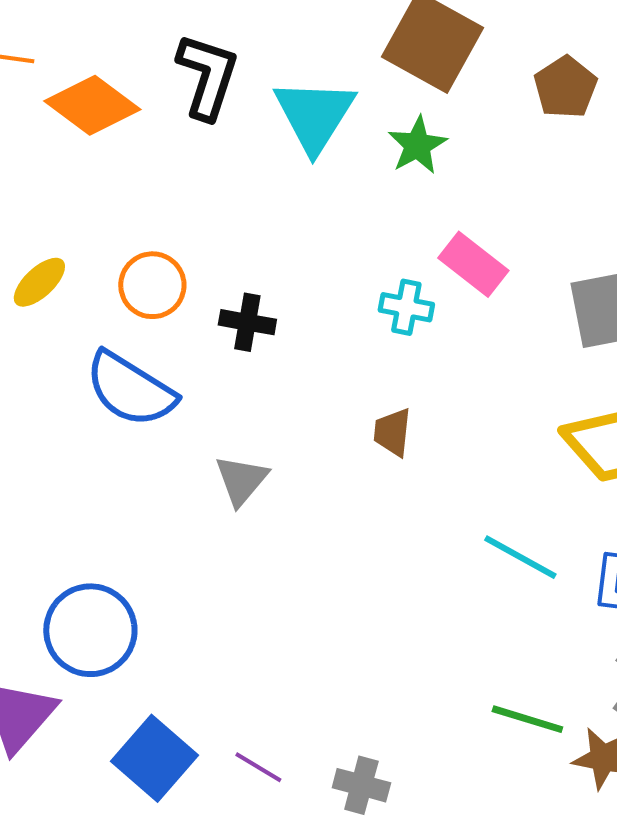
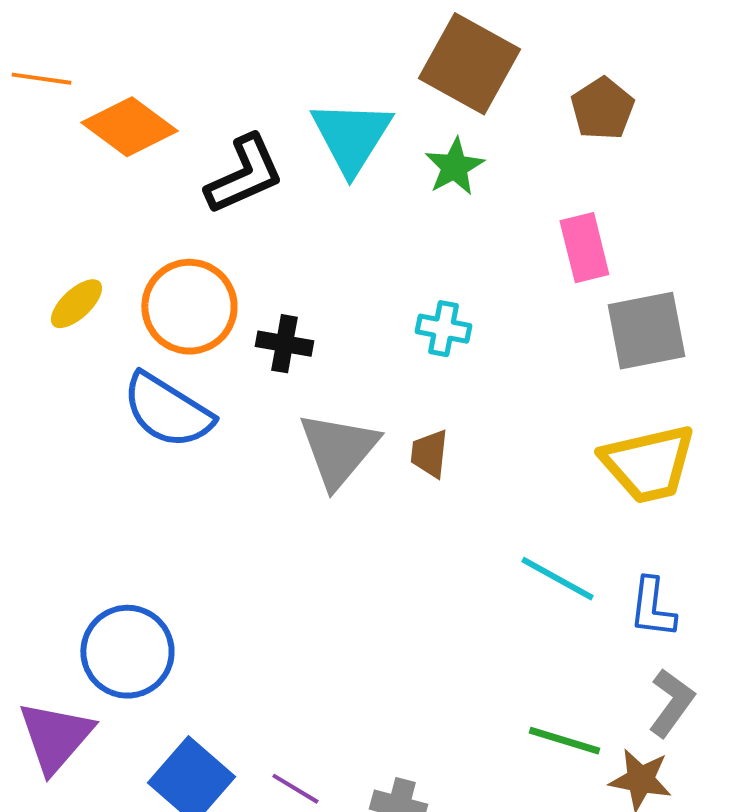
black L-shape: (207, 76) -> (244, 175), moved, turned 48
pink rectangle: (473, 264) -> (584, 248), moved, turned 38
orange circle: (152, 285) -> (189, 307), size x1.4
gray triangle: (241, 480) -> (338, 450), moved, size x1.5

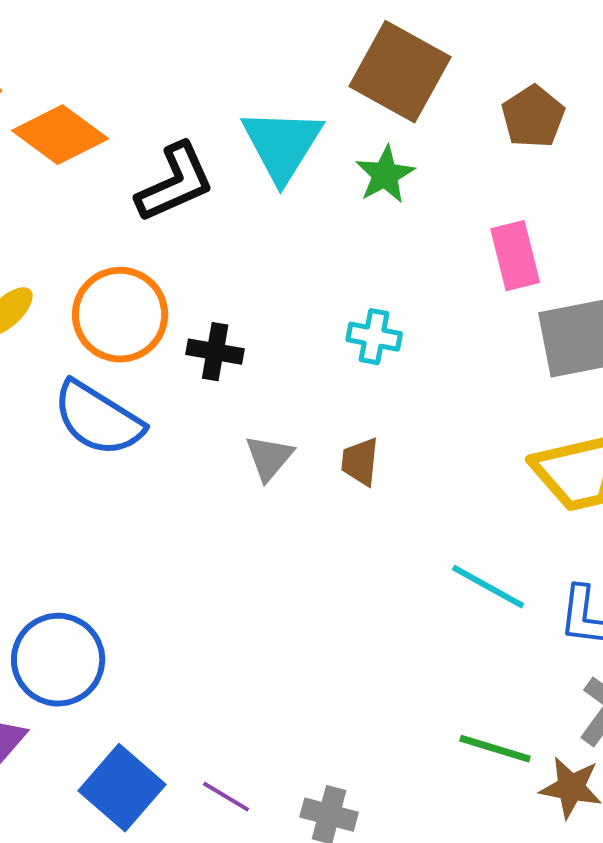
gray triangle: (338, 450) -> (269, 458), size x0.6

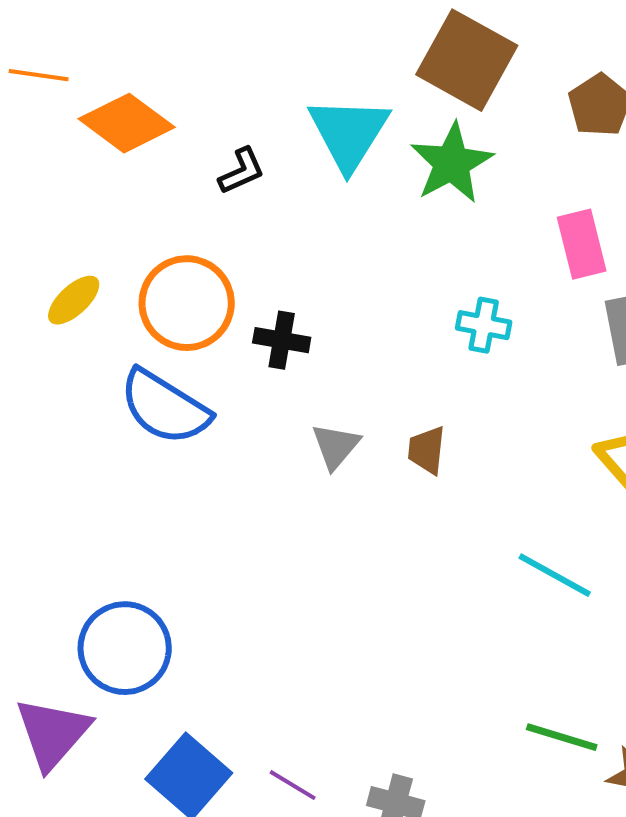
green star: (385, 175) -> (452, 163), size x1.4
black L-shape: (175, 183) -> (242, 171), size x0.6
cyan cross: (374, 337) -> (484, 325), moved

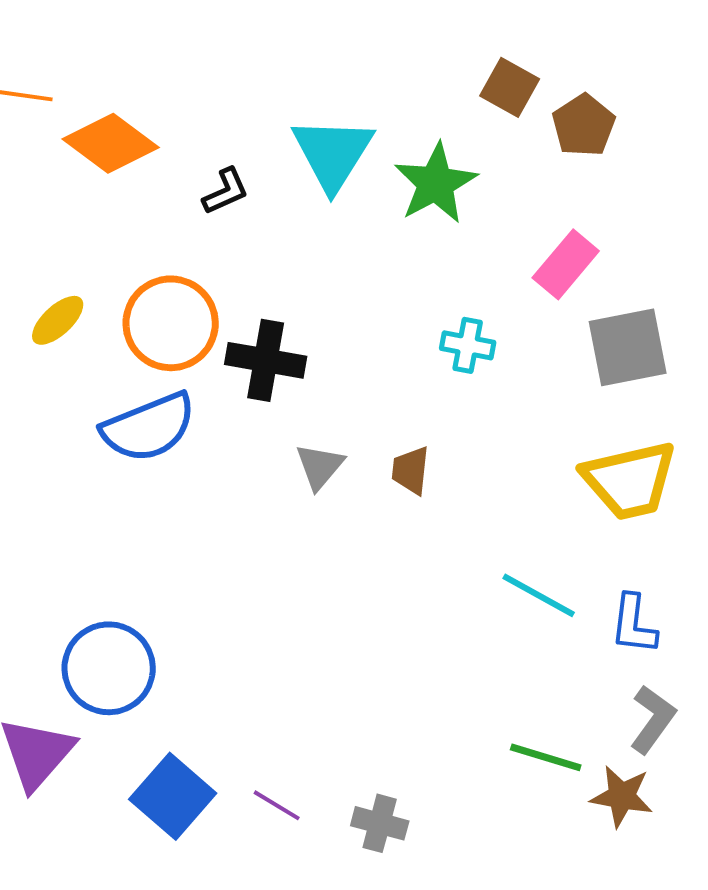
brown square: (467, 60) -> (510, 87), moved, size x0.6
pink rectangle: (582, 244) -> (566, 264), turned 54
black cross: (282, 340) -> (266, 360), size x1.4
blue semicircle: (165, 407) -> (149, 427), turned -54

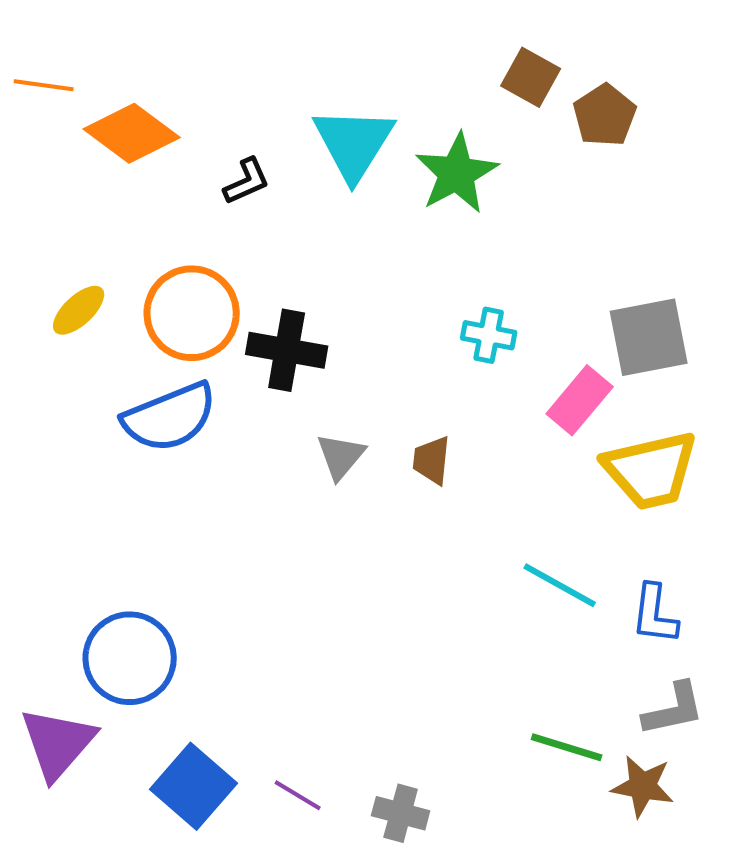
pink rectangle: (566, 264) -> (580, 400), moved
gray L-shape: (653, 719) -> (674, 709), turned 42

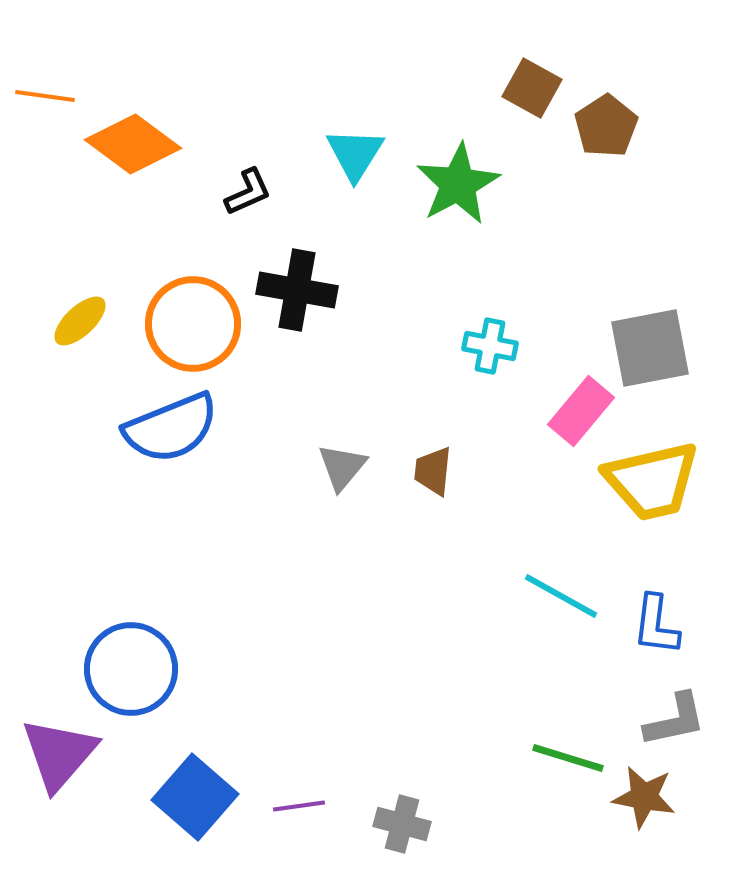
cyan triangle: (354, 143) -> (355, 154), size x0.7
black cross: (287, 350) -> (297, 290), moved
purple line: (298, 795) -> (299, 806), turned -39

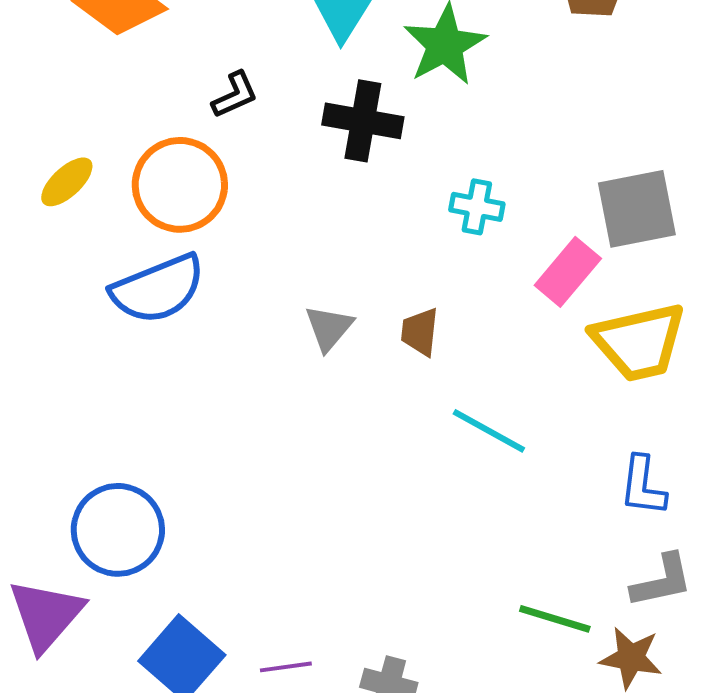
black L-shape: (248, 192) -> (235, 95), moved
black cross: (297, 290) -> (363, 121), moved
cyan line: (561, 596) -> (489, 431), moved

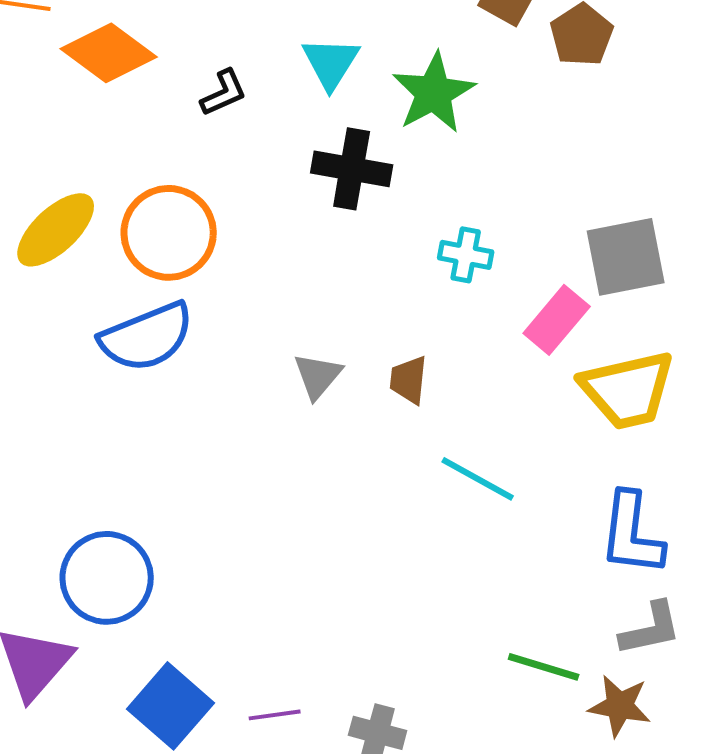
black L-shape: (235, 95) -> (224, 93), moved
yellow ellipse: (67, 182) -> (56, 230), size x1.5
blue L-shape: (643, 486) -> (632, 534), size x1.4

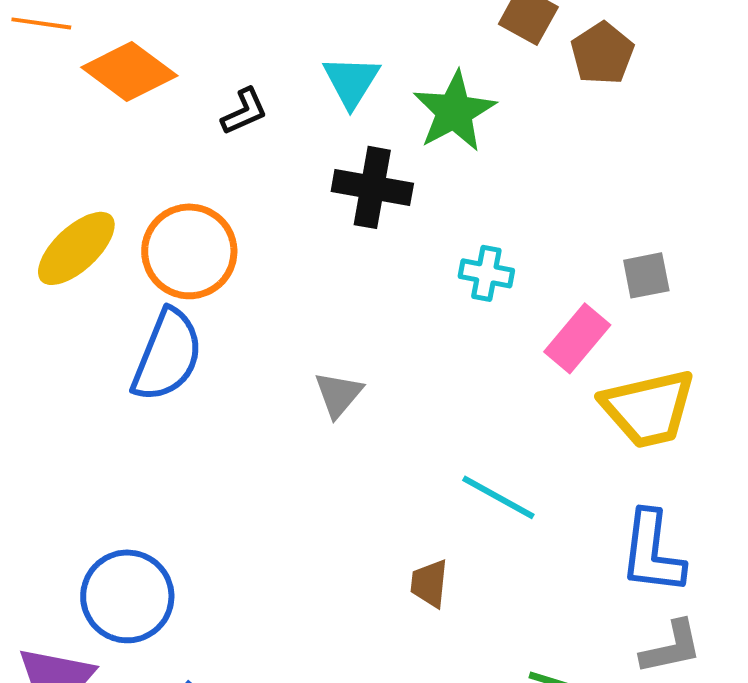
gray square: (626, 257) -> (646, 275), size x0.6
blue semicircle: (147, 337) -> (167, 355), turned -46
brown trapezoid: (409, 380) -> (429, 583), moved

